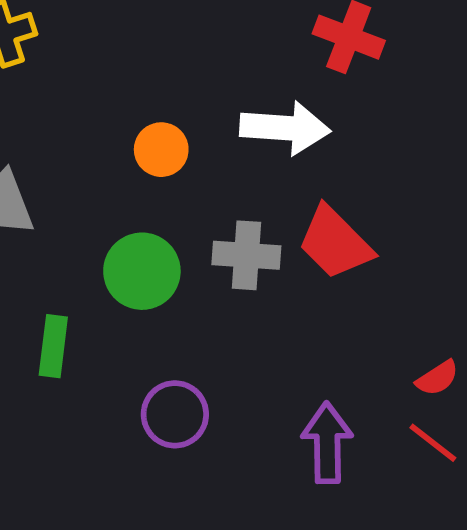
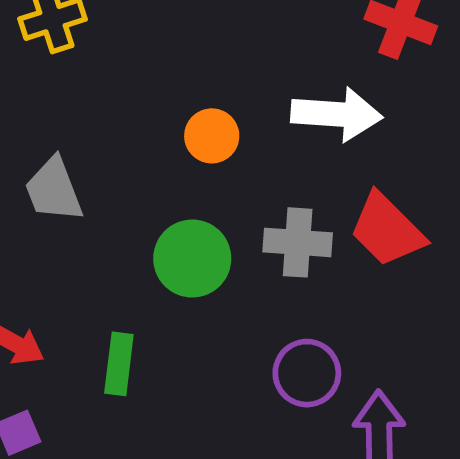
green rectangle: (53, 346) -> (119, 364), moved
purple circle: (175, 414) -> (307, 373), moved

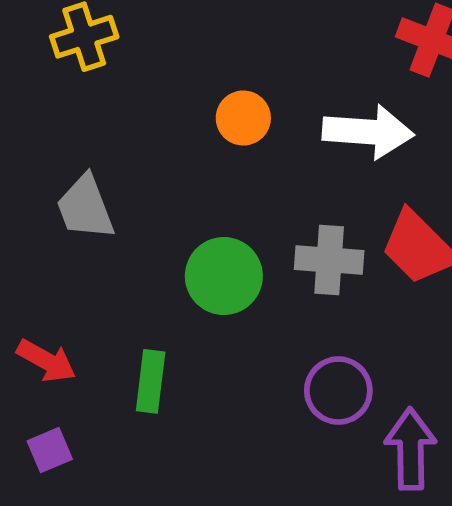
orange circle: (212, 136) -> (243, 118), moved

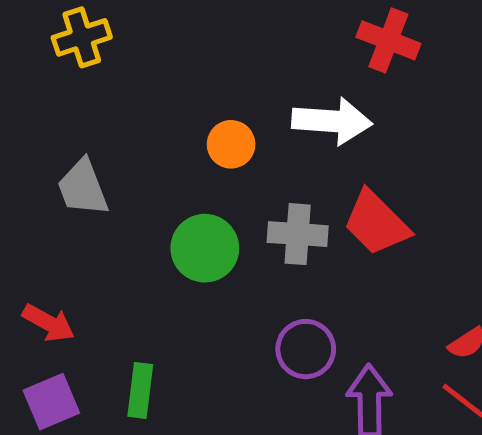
orange circle: (243, 118) -> (231, 144), moved
green rectangle: (151, 381) -> (140, 390), moved
purple square: (50, 450) -> (51, 402), size x1.4

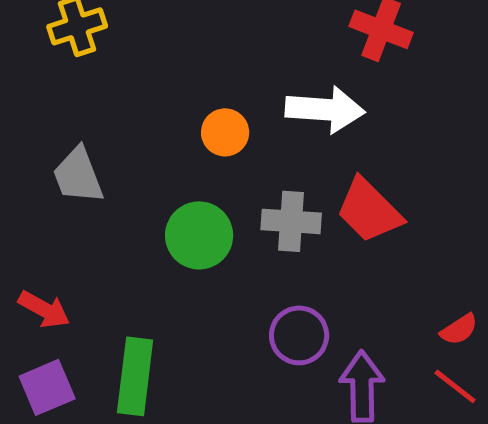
green rectangle: (140, 390) -> (135, 376), size x1.4

